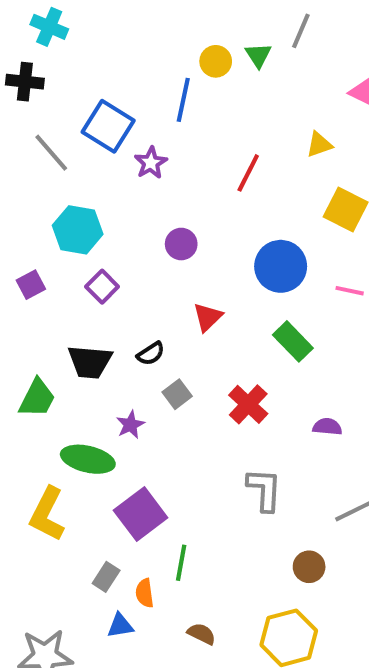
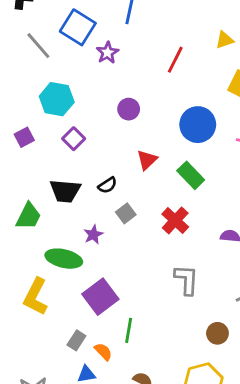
green rectangle: (293, 341) -> (191, 175), moved
orange semicircle: (145, 593) -> (103, 352), turned 144

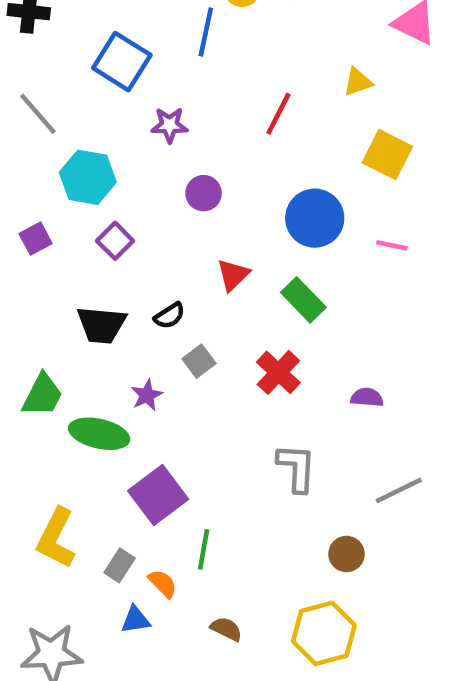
gray line: (38, 46) -> (38, 114), moved
purple star: (107, 53) -> (169, 125), moved, turned 30
green trapezoid: (28, 216) -> (42, 395), moved
yellow L-shape: (36, 297) -> (56, 538), moved

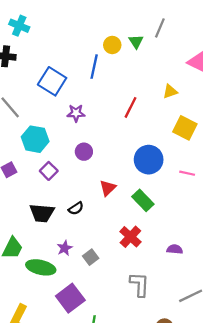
purple circle: (204, 193) -> (84, 152), moved
gray square: (199, 361) -> (91, 257), moved

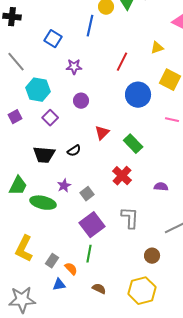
blue square: (52, 81) -> (53, 39), size x0.7
blue circle: (149, 160) -> (138, 95), moved
purple square: (70, 298) -> (92, 225), moved

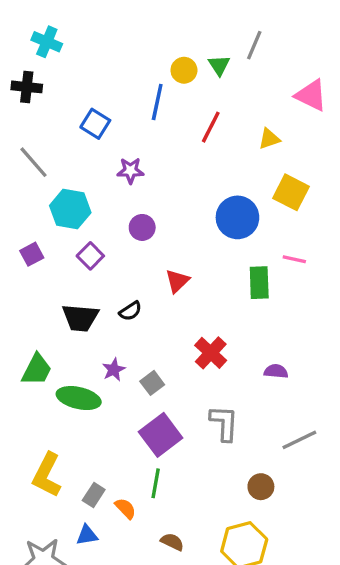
red line: (122, 62) -> (211, 127), moved
green rectangle: (133, 144) -> (259, 283), moved, turned 42
blue triangle: (59, 285) -> (87, 535), moved

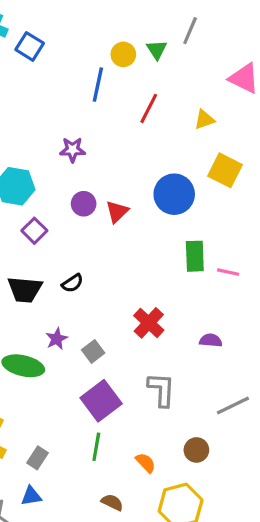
blue square: (95, 124) -> (30, 46), moved
pink line: (294, 259) -> (228, 272), moved
red triangle: (177, 281) -> (117, 212), moved
orange semicircle: (125, 508) -> (146, 463), moved

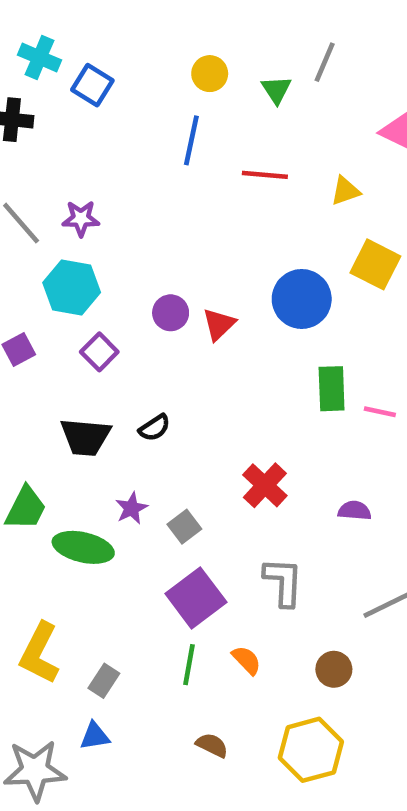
yellow circle: (123, 54) -> (210, 74), moved
red line: (149, 108) -> (265, 175), turned 68
purple star: (72, 150) -> (81, 218), moved
orange semicircle: (146, 463) -> (246, 660), moved

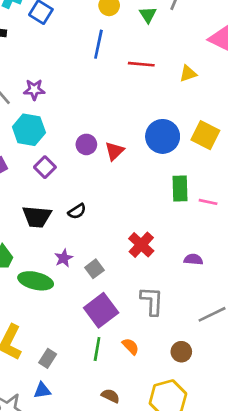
yellow square: (375, 264) -> (205, 135), moved

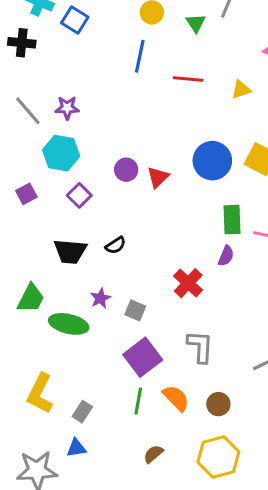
purple semicircle: (193, 259) -> (226, 256), moved, turned 108
gray square: (94, 269) -> (135, 310), turned -30
orange semicircle: (131, 346) -> (176, 398), size x1.4
brown circle: (181, 352) -> (218, 404), moved
brown semicircle: (110, 396) -> (153, 454), turned -66

